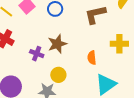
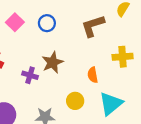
yellow circle: (58, 75) -> (75, 101), moved

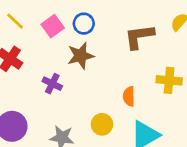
pink square: (15, 22) -> (53, 26), moved
brown star: (52, 62) -> (81, 56), moved

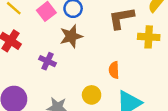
yellow cross: (169, 80) -> (149, 37), moved

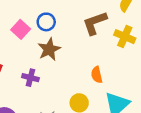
yellow cross: (149, 37) -> (125, 37), turned 30

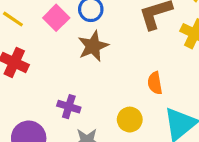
purple cross: (30, 78) -> (69, 107), moved

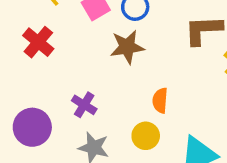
orange semicircle: (155, 83) -> (160, 100), moved

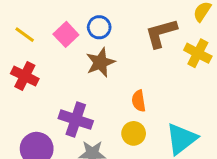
purple cross: (84, 105) -> (76, 120), size x1.5

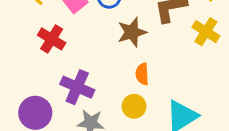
brown star: (100, 62) -> (132, 32), moved
red cross: (25, 76) -> (52, 39), moved

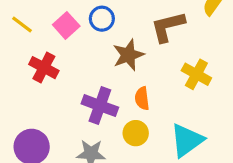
yellow cross: (206, 32) -> (196, 74), moved
purple cross: (77, 87) -> (100, 106), moved

